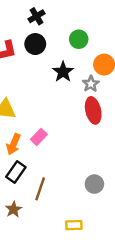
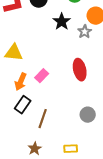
red ellipse: (93, 110) -> (80, 70), moved
brown star: (14, 209) -> (35, 149), moved

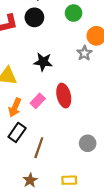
black star: (62, 22) -> (43, 62), moved, turned -30
red ellipse: (80, 70) -> (64, 96), moved

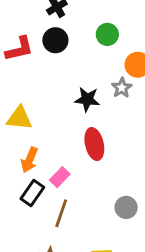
black star: (43, 62) -> (87, 99), moved
pink rectangle: (38, 101) -> (60, 177), moved

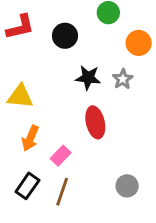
black circle: (55, 40) -> (65, 36), moved
gray star: (122, 88) -> (123, 79), moved
black rectangle: (32, 193) -> (27, 186), moved

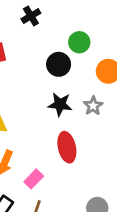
black circle: (65, 36) -> (59, 64), moved

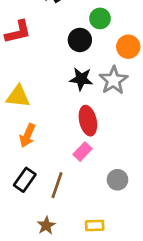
gray star: (93, 106) -> (113, 80), size x1.5
pink rectangle: (34, 179) -> (83, 152), moved

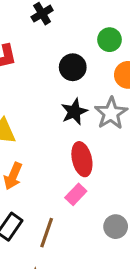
green circle: (100, 18) -> (109, 40), moved
black star: (81, 79) -> (74, 112), turned -30

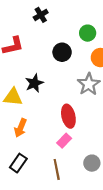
black star: (74, 112) -> (34, 83), moved
brown line: (47, 233) -> (57, 169), moved, turned -30

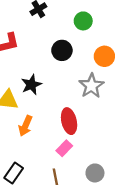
green circle: (88, 33) -> (83, 21), moved
orange arrow: (20, 128) -> (25, 126), moved

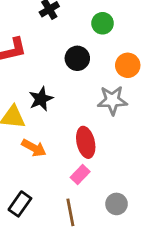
gray star: (91, 86) -> (112, 100), turned 30
orange arrow: (25, 126) -> (34, 148), turned -84

